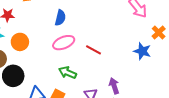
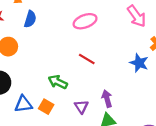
blue semicircle: (60, 18) -> (30, 19), moved
pink ellipse: (64, 43) -> (85, 21), moved

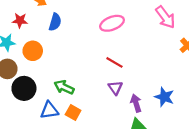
blue star: (139, 63) -> (164, 97), moved
green arrow: (58, 82) -> (64, 87), moved
purple triangle: (81, 107) -> (115, 88), moved

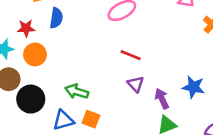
red star: (20, 20) -> (26, 28), moved

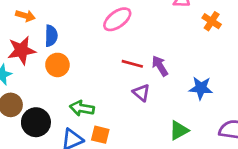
red star: (26, 28) -> (22, 50), size x1.5
orange circle: (35, 54) -> (57, 65), moved
purple arrow: (162, 99) -> (160, 66), moved

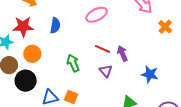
blue semicircle: (51, 36) -> (55, 25), moved
orange circle: (57, 65) -> (32, 54), moved
green arrow: (82, 108) -> (73, 63), moved, turned 48

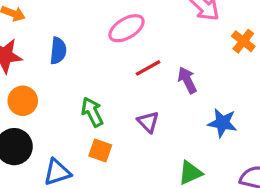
red line: (103, 49) -> (148, 68), moved, turned -49
purple arrow: (122, 53) -> (187, 80), moved
orange square: (71, 97) -> (100, 150), moved

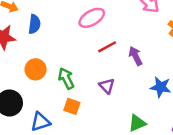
blue semicircle: (58, 51) -> (34, 24), moved
orange circle: (23, 101) -> (36, 69), moved

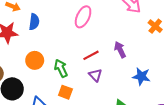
pink ellipse: (92, 18) -> (83, 17), turned -35
red line: (107, 47) -> (91, 55), moved

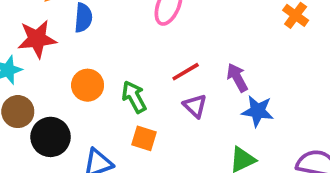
purple arrow: (120, 50) -> (237, 78), moved
blue star: (141, 76) -> (258, 111), moved

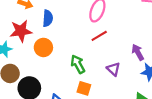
red line: (186, 72) -> (99, 36), moved
orange circle: (88, 85) -> (43, 47), moved

